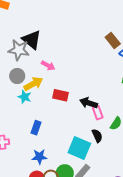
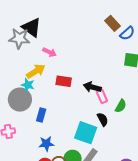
gray circle: (17, 76) -> (20, 100), moved, size x1.5

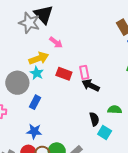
cyan star: (28, 85) -> (37, 73), moved
pink rectangle: (102, 96) -> (84, 72), moved
green semicircle: (121, 106) -> (115, 110), turned -128
cyan square: (86, 133) -> (105, 133), moved, size x0.6

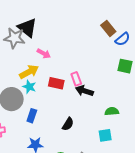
black semicircle: (94, 119) -> (68, 124), moved, turned 56
cyan square: (105, 133) -> (105, 135), turned -32

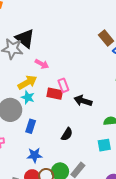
pink rectangle: (76, 79) -> (63, 85), moved

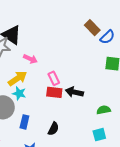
red rectangle: (55, 94) -> (54, 92), moved
black semicircle: (67, 134) -> (53, 129), moved

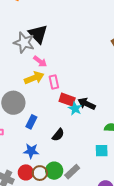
pink arrow: (30, 59) -> (40, 61), moved
pink rectangle: (54, 78) -> (54, 82), moved
cyan star: (19, 93) -> (75, 109), moved

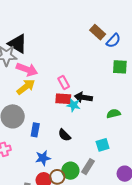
pink arrow: (40, 61) -> (27, 69), size x1.5
pink rectangle: (54, 82) -> (64, 82), moved
black semicircle: (58, 135) -> (64, 135), turned 112
cyan square: (102, 151) -> (103, 145), moved

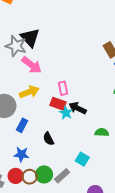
yellow arrow: (26, 87) -> (29, 92), moved
cyan square: (103, 145) -> (82, 159), turned 32

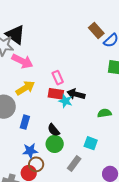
green circle: (44, 174) -> (55, 144), moved
brown circle: (30, 177) -> (36, 164), moved

